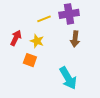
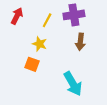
yellow line: (44, 19) -> (47, 20), turned -40
red arrow: (16, 38) -> (17, 16), moved

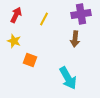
purple cross: (74, 15) -> (81, 14), moved
yellow star: (40, 44) -> (14, 41), moved

